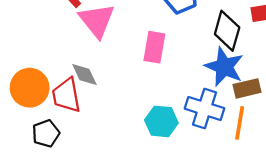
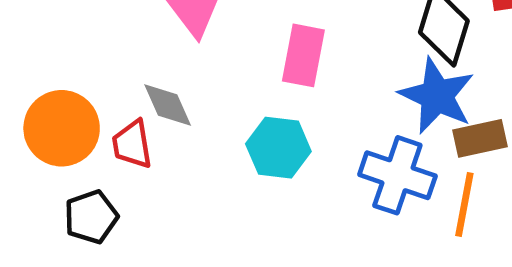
red trapezoid: (66, 95) -> (132, 144), size x0.7
cyan hexagon: (161, 121) -> (278, 148), moved

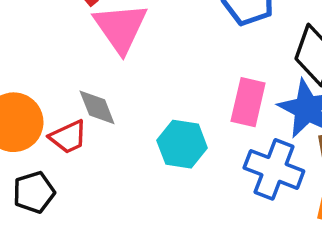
pink rectangle: (303, 55) -> (248, 102), moved
red trapezoid: (132, 144) -> (68, 137), turned -108

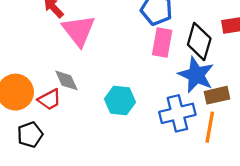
pink rectangle: (248, 102) -> (162, 42), moved
blue cross: (274, 169) -> (177, 113), turned -32

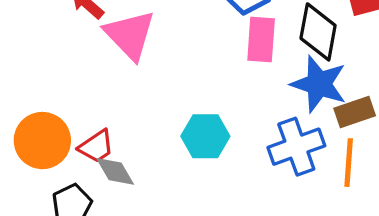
gray diamond: (66, 80) -> (115, 171), moved

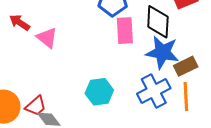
pink triangle: (130, 35) -> (47, 38), size x0.7

